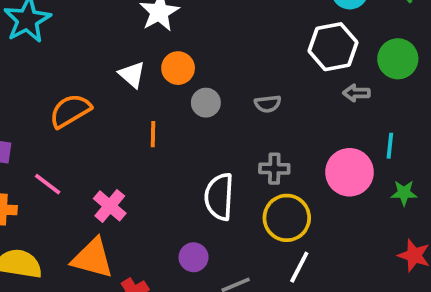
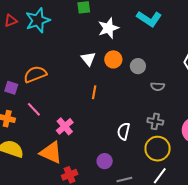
gray circle: (206, 103) -> (138, 66), moved
orange semicircle: (70, 111) -> (35, 74), moved
white semicircle: (219, 197) -> (124, 131), size x0.7

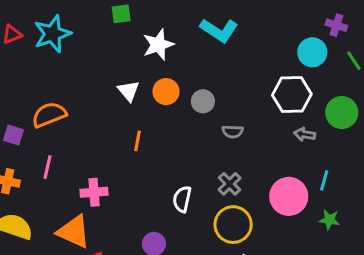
pink line: (34, 109) -> (48, 167), turned 56
gray cross: (155, 121) -> (229, 184), turned 35
pink cross: (65, 126) -> (94, 192), turned 36

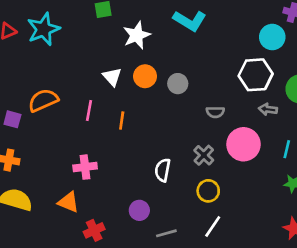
gray semicircle: (233, 132) -> (215, 112), moved
pink line: (48, 167) -> (89, 111), moved
pink circle: (289, 196) -> (243, 144), moved
yellow circle: (233, 225) -> (208, 191), size x0.7
orange triangle: (74, 232) -> (68, 202), size x0.7

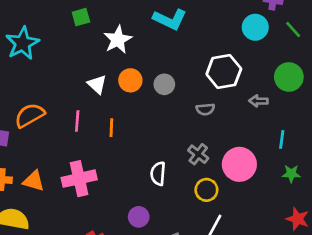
white hexagon: (256, 75) -> (224, 71), moved
pink circle: (243, 144) -> (239, 164), moved
pink cross: (85, 167) -> (79, 179), size x1.4
orange triangle: (68, 202) -> (34, 181), moved

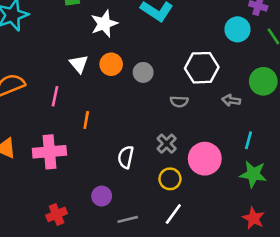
orange line: (111, 128) -> (86, 120), moved
green star: (291, 174) -> (253, 174), size x1.5

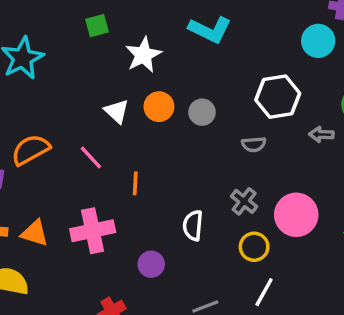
pink line: (55, 96) -> (91, 157), turned -48
purple circle: (102, 196) -> (151, 264), moved

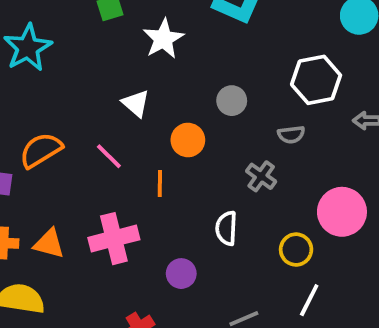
orange circle: (159, 107) -> (188, 140), moved
gray cross: (244, 201) -> (261, 176), moved

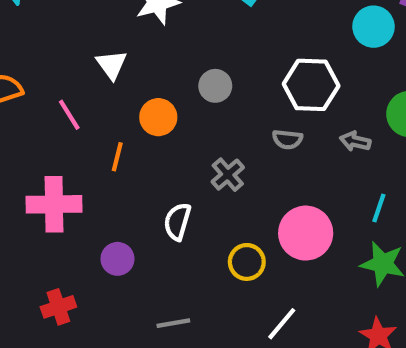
gray semicircle: (291, 135) -> (287, 139), moved
white line: (309, 300) -> (282, 324), moved

